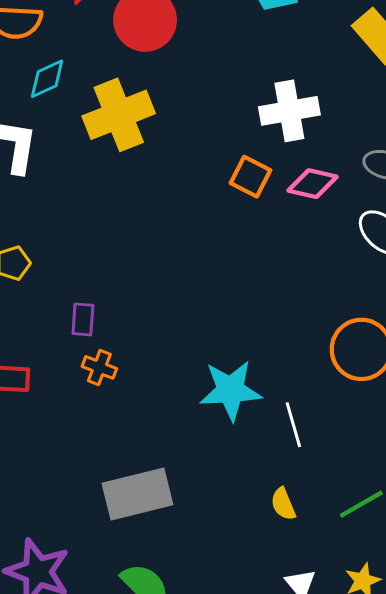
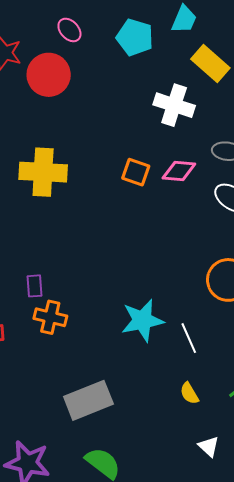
white cross: (289, 111) -> (174, 105), moved, turned 36
yellow cross: (119, 115) -> (43, 172), moved, turned 33
orange cross: (99, 367) -> (50, 317), size x1.4

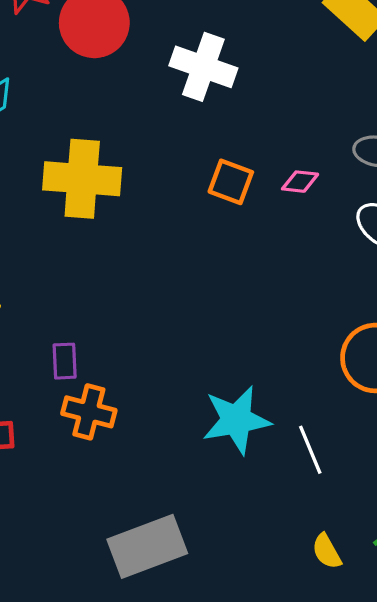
white cross: (174, 105) -> (203, 67), moved
pink diamond: (179, 171) -> (300, 182), size x0.7
yellow semicircle: (189, 393) -> (327, 551), moved

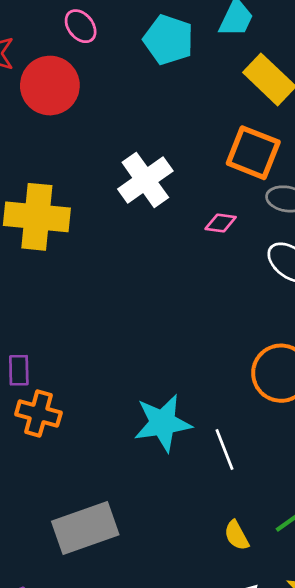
white cross: (203, 67) -> (145, 180), moved, turned 34
orange square: (231, 182) -> (253, 153), moved, size x1.4

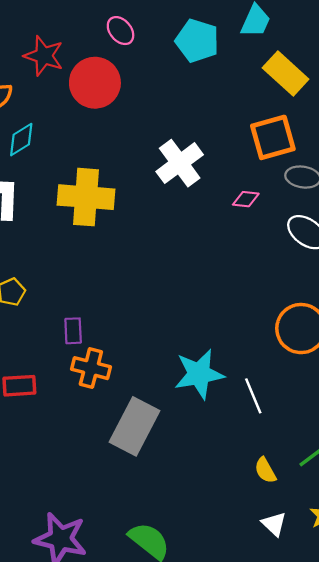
orange square: (253, 153) -> (273, 137), turned -36
gray rectangle: (85, 528) -> (135, 426), moved, turned -42

